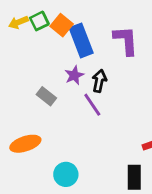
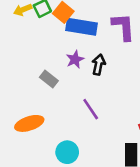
blue rectangle: (81, 40) -> (82, 27), turned -60
purple line: (92, 105) -> (91, 109), moved

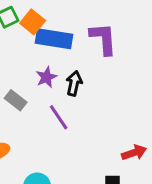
purple line: (91, 109) -> (59, 117), moved

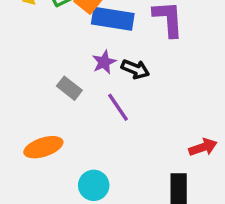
black arrow: (74, 83) -> (135, 69), turned 100

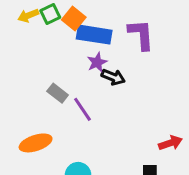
purple star: (104, 62) -> (97, 62), moved
purple line: (118, 107) -> (82, 109), moved

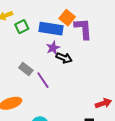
green square: (50, 14) -> (22, 27), moved
orange square: (74, 18) -> (67, 18), moved

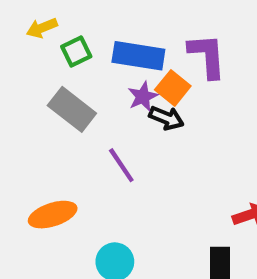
orange square: (67, 18) -> (173, 88), moved
gray rectangle: (26, 69) -> (72, 109), moved, size x1.5

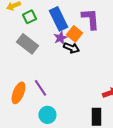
blue rectangle: (138, 56) -> (58, 19), turned 55
purple line: (121, 165) -> (40, 88), moved
orange ellipse: (53, 215) -> (18, 93), turned -50

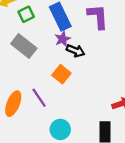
orange square: (74, 34) -> (61, 74), moved
cyan circle: (47, 115) -> (60, 129), moved

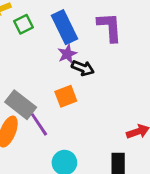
gray rectangle: (24, 46) -> (21, 105), moved
orange square: (61, 74) -> (66, 96), turned 30

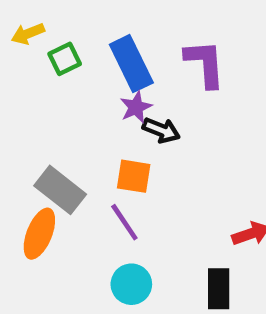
orange square: (66, 96) -> (134, 176), turned 30
purple line: (39, 124) -> (124, 222), moved

